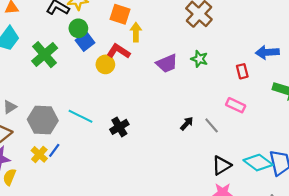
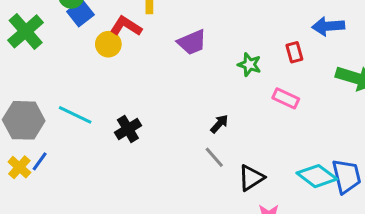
green star: (199, 59) -> (249, 65), moved
gray line: (212, 125) -> (214, 157), moved
black triangle: (222, 165) -> (251, 178), moved

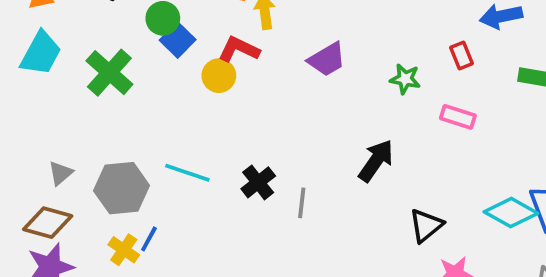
black arrow: (219, 124) -> (376, 161), size x1.6
gray line: (214, 157) -> (302, 203), moved, turned 55

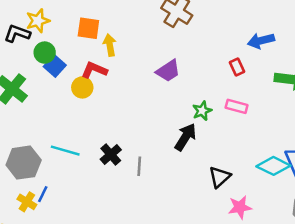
purple trapezoid: (327, 59) -> (168, 71), moved
green star: (405, 79) -> (202, 111), moved, turned -30

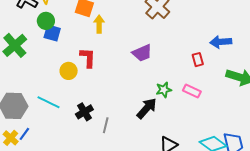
blue square: (55, 66) -> (52, 33), turned -36
red L-shape: (94, 70) -> (88, 58), moved, turned 60
yellow circle: (82, 87) -> (69, 71), moved

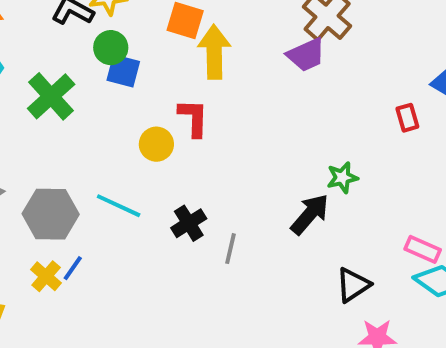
yellow arrow: (99, 24) -> (214, 52), size x1.5
purple trapezoid: (142, 53) -> (306, 55), moved
pink rectangle: (192, 91) -> (423, 249), moved

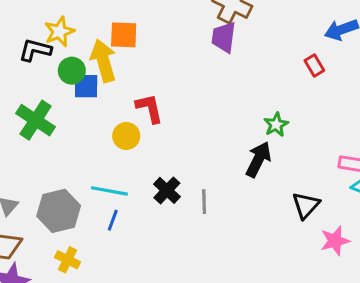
yellow arrow: (214, 52) -> (103, 61), moved
purple trapezoid: (306, 55) -> (224, 37), turned 136
blue line: (73, 268) -> (113, 220), moved

